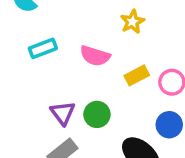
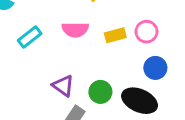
yellow rectangle: (137, 75) -> (115, 35), turned 30
green circle: (97, 114) -> (100, 92), moved

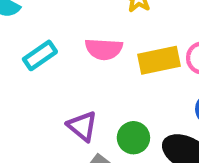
yellow rectangle: (115, 35) -> (159, 60), size x1.4

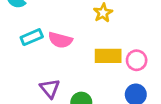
pink semicircle: (104, 49) -> (60, 40), moved

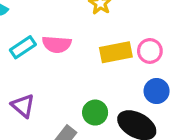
purple triangle: (50, 88) -> (23, 106), moved

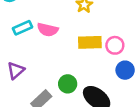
blue circle: (157, 91) -> (125, 70), moved
purple triangle: (23, 106) -> (16, 70), turned 30

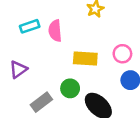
pink semicircle: (48, 30) -> (55, 31), turned 66
yellow rectangle: (90, 42) -> (85, 59), moved

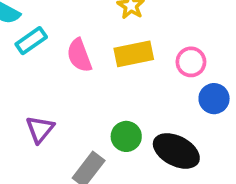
cyan rectangle: (30, 26) -> (31, 41), moved
yellow rectangle: (85, 59) -> (134, 54), moved

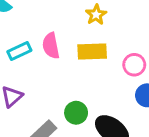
cyan rectangle: (31, 41) -> (19, 51), moved

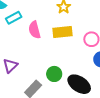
cyan rectangle: (19, 51) -> (14, 18), moved

